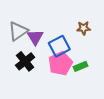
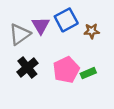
purple triangle: (35, 37) -> (41, 25), moved
blue square: (59, 46) -> (66, 20), moved

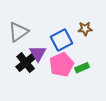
blue square: (66, 20) -> (62, 40), moved
purple triangle: (41, 25) -> (38, 53), moved

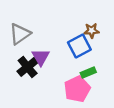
blue square: (62, 40) -> (79, 46), moved
pink pentagon: (62, 65) -> (77, 89), moved

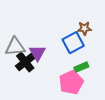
gray triangle: (20, 34) -> (15, 47), moved, turned 30

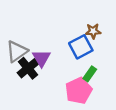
gray triangle: (15, 47) -> (17, 51), turned -30
green rectangle: (81, 67) -> (90, 74), turned -32

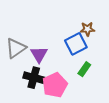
black cross: (28, 68) -> (34, 78), moved, turned -36
pink pentagon: (79, 91) -> (55, 85), moved

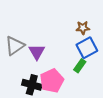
blue square: (76, 44) -> (87, 48), moved
black cross: (34, 78) -> (32, 85), moved

